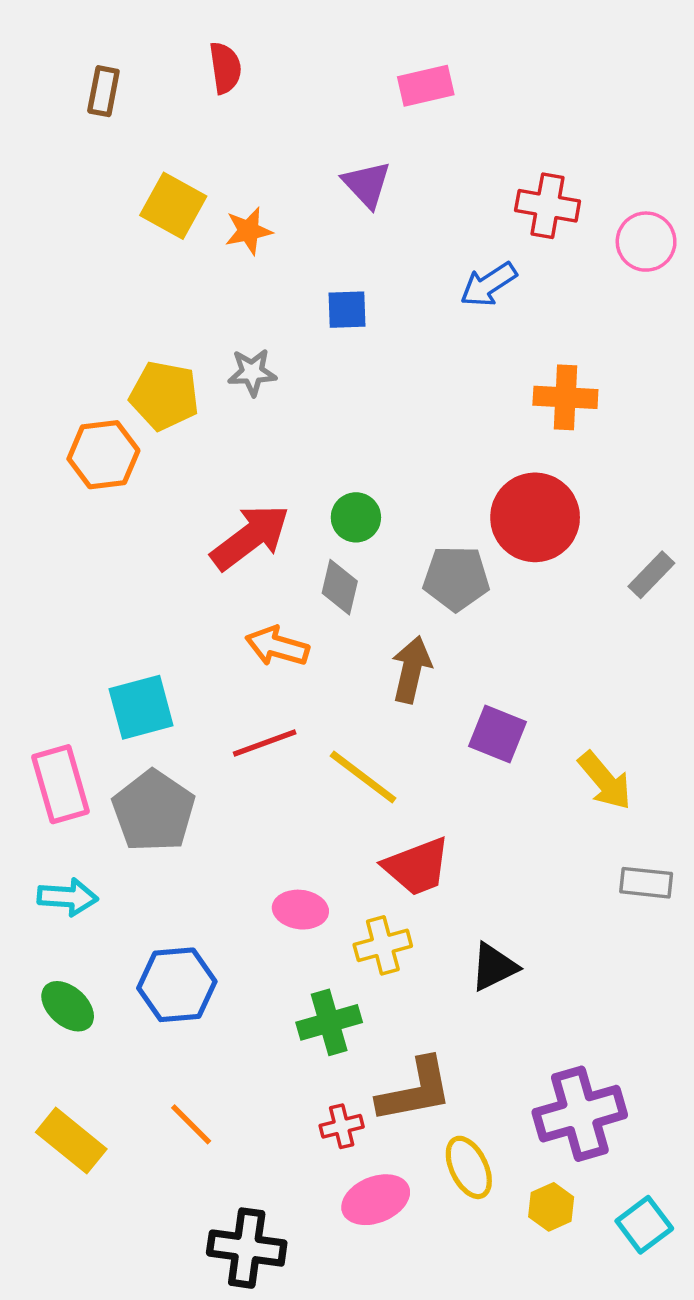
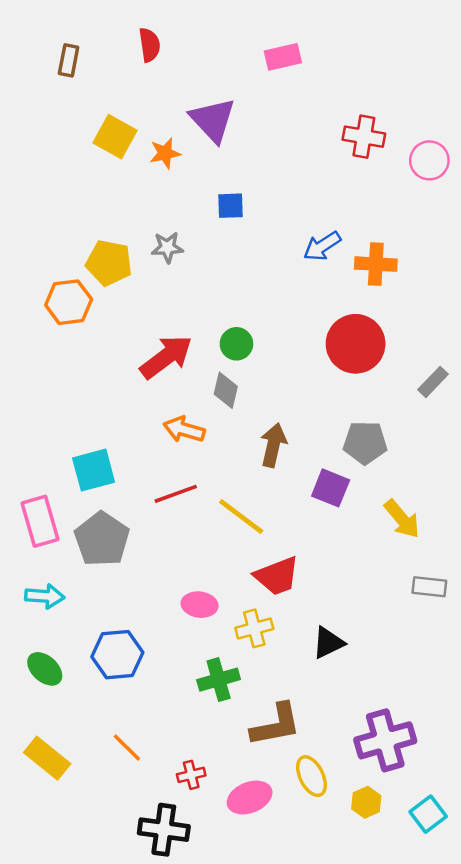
purple triangle: (367, 184) -> (213, 120), moved, size x1.4
blue arrow: (488, 285) -> (322, 246), moved
gray pentagon: (456, 578) -> (365, 443), moved
red cross: (342, 1126) -> (191, 775), moved

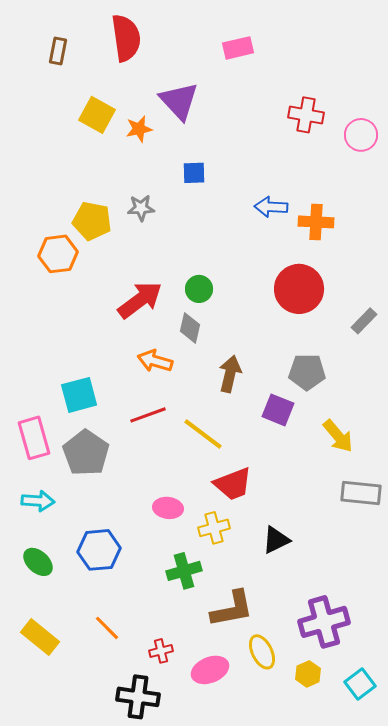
red semicircle: (150, 45) -> (126, 38), size x1.6
blue arrow: (322, 246) -> (271, 207), turned 36
gray rectangle: (429, 587) -> (361, 493), size x1.4

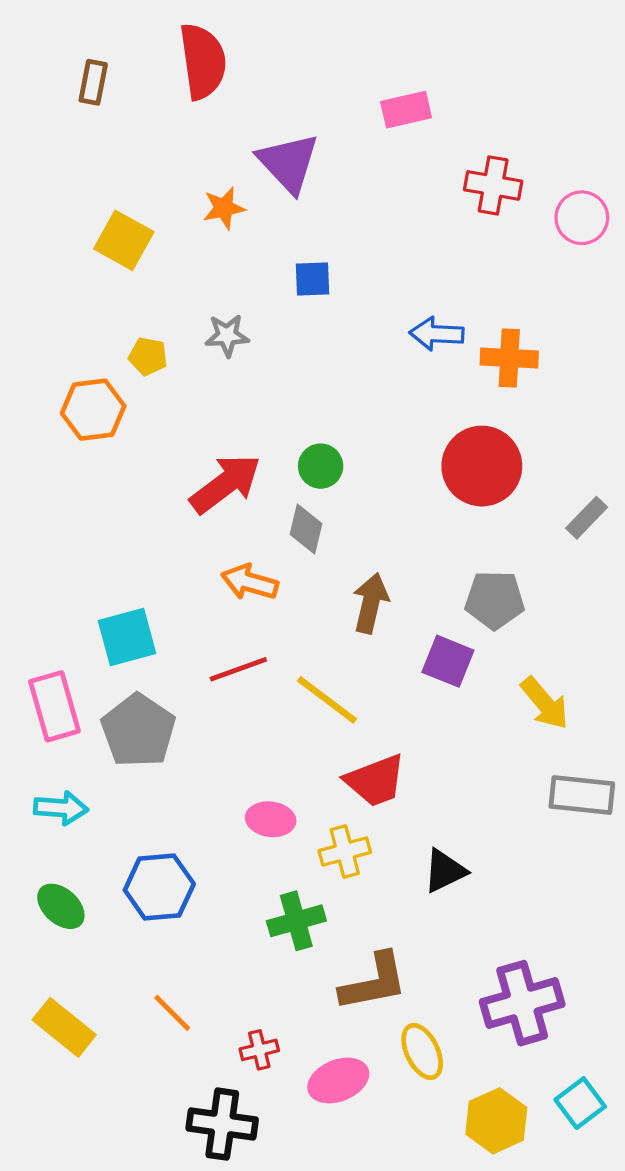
pink rectangle: (238, 48) -> (406, 110), moved
yellow square: (97, 115) -> (124, 240), moved
yellow pentagon: (92, 221) -> (148, 356), size x0.6
yellow hexagon: (308, 674) -> (496, 1121), moved, size x1.5

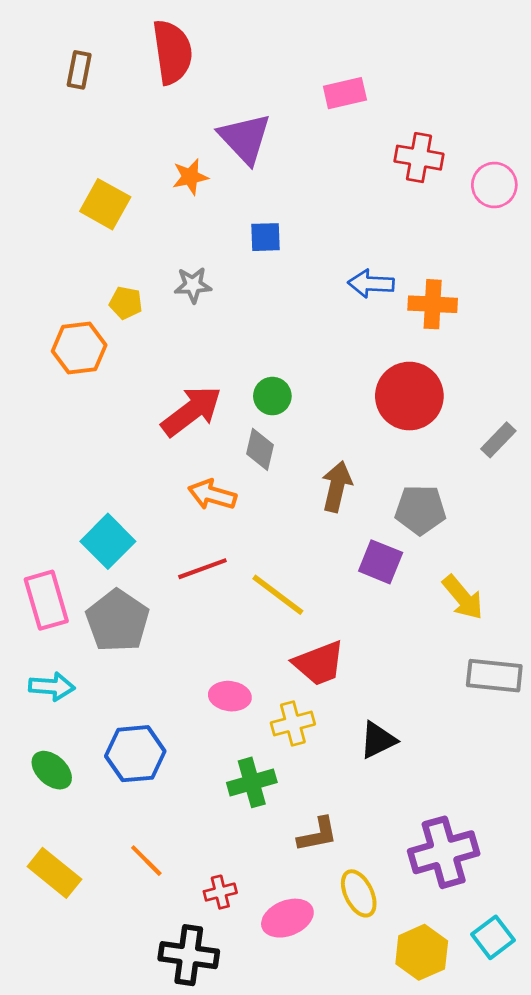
brown arrow: (371, 603) -> (337, 486), moved
cyan square: (127, 637) -> (108, 541), turned -30
brown L-shape: (374, 982) -> (318, 835), size x0.7

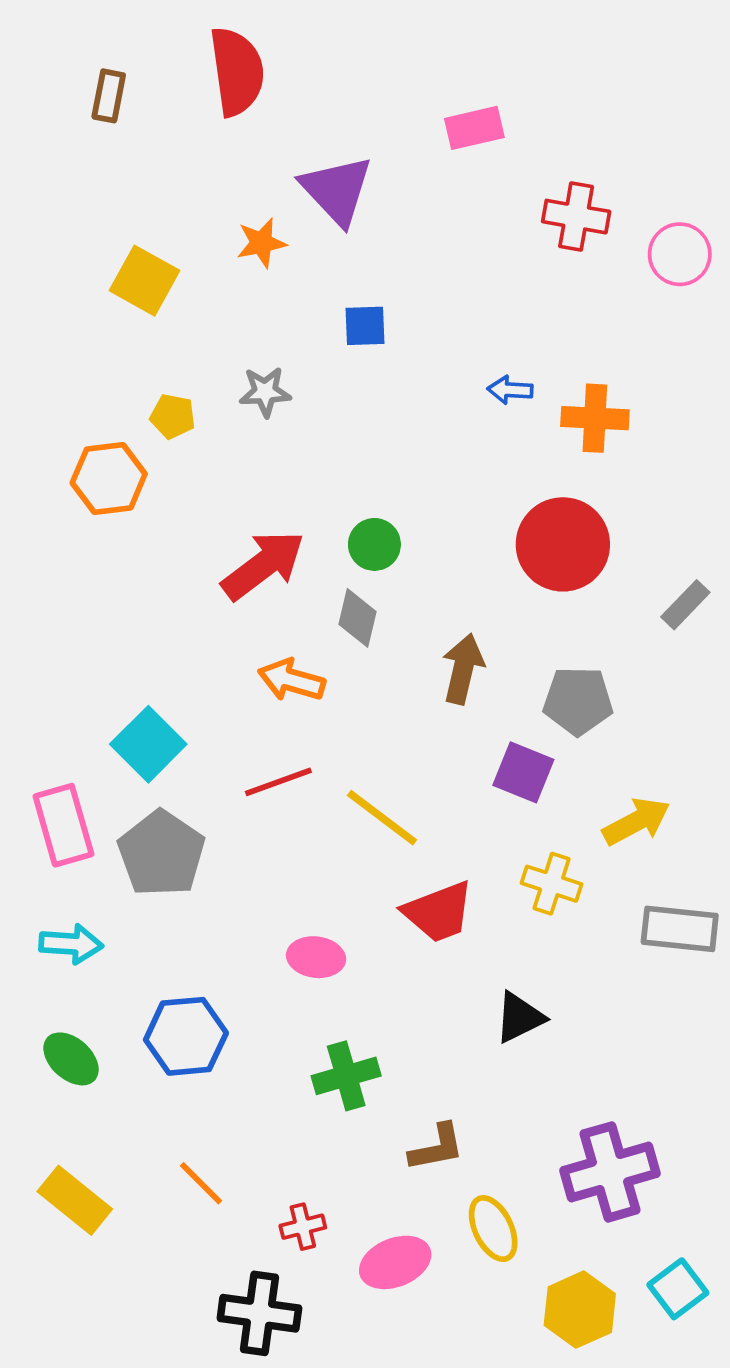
blue arrow: (371, 284) -> (510, 390), size x0.7
yellow arrow: (463, 597) -> (636, 821), turned -78
yellow cross: (293, 724) -> (552, 884), moved, turned 33

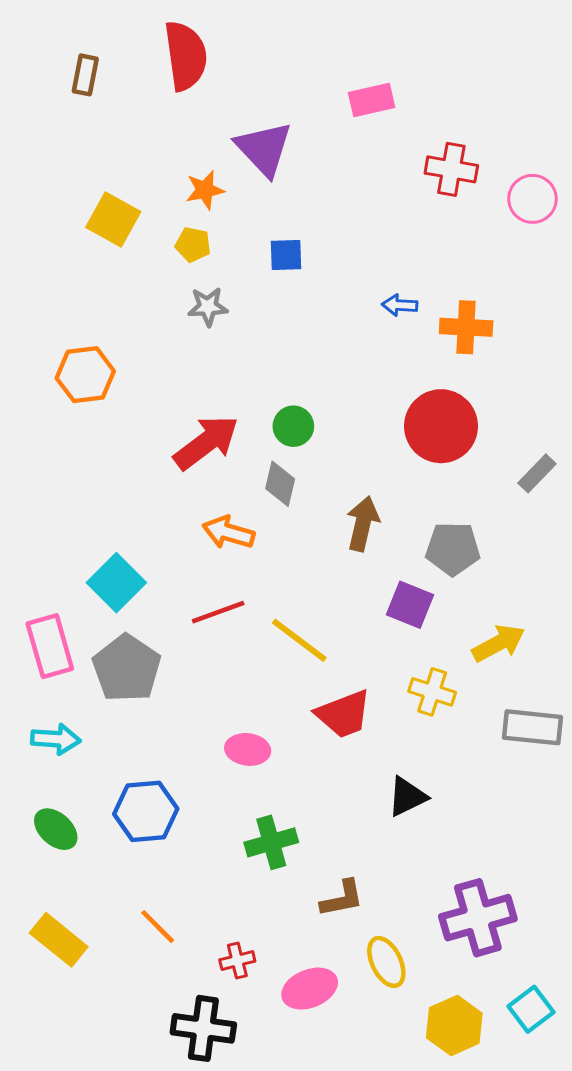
yellow pentagon: (173, 416) -> (193, 245), moved

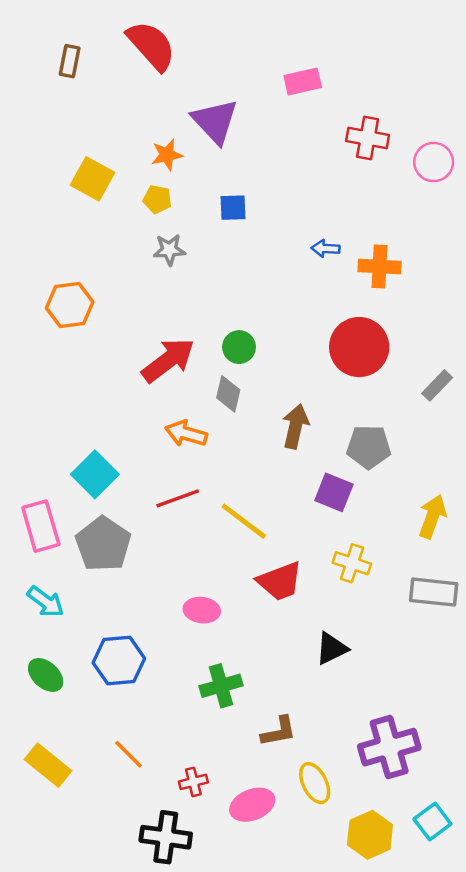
red semicircle: (186, 56) -> (151, 46), turned -34
yellow arrow: (499, 643) -> (432, 516), moved, turned -42
cyan arrow: (56, 739) -> (46, 602), turned 33

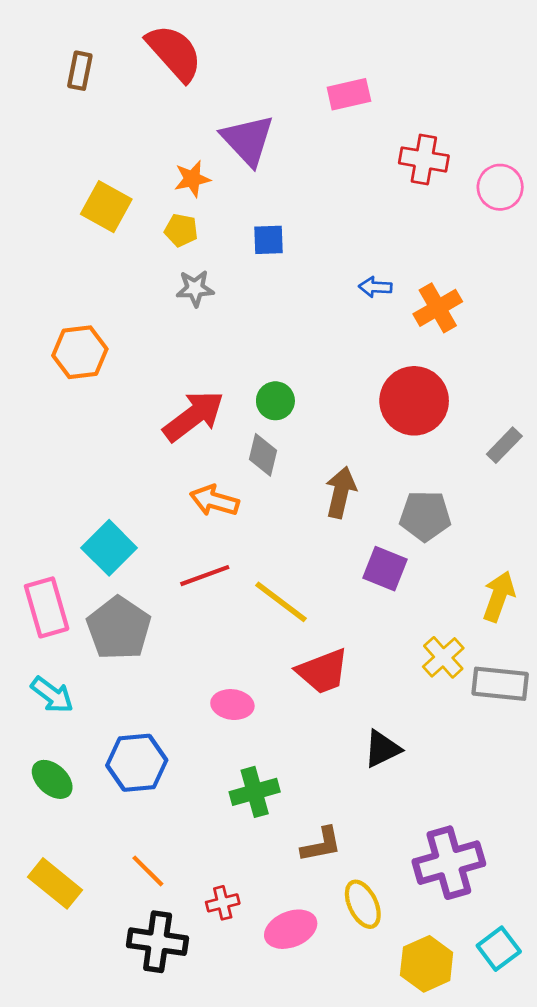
orange cross: (380, 267) -> (438, 308), turned -33
yellow cross: (352, 563) -> (443, 657), moved, turned 30
black cross: (166, 837) -> (158, 942), moved

